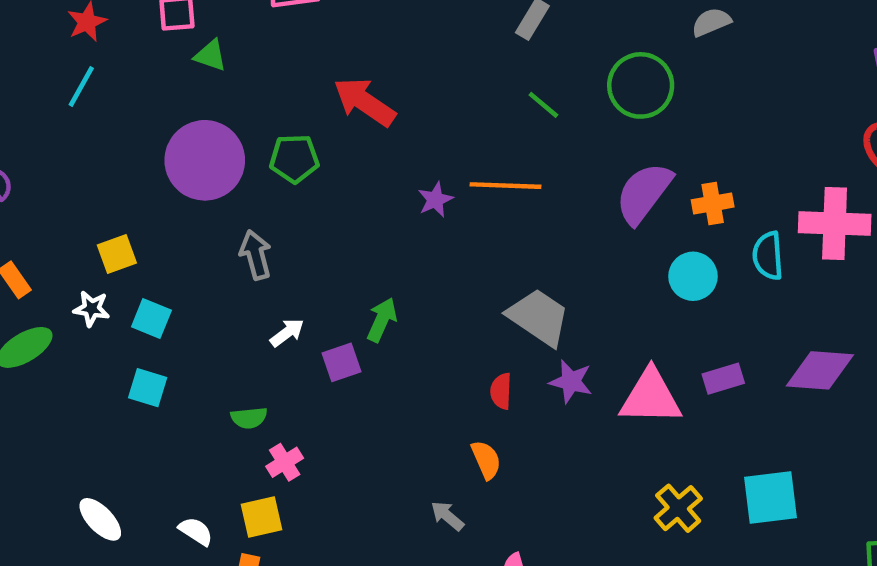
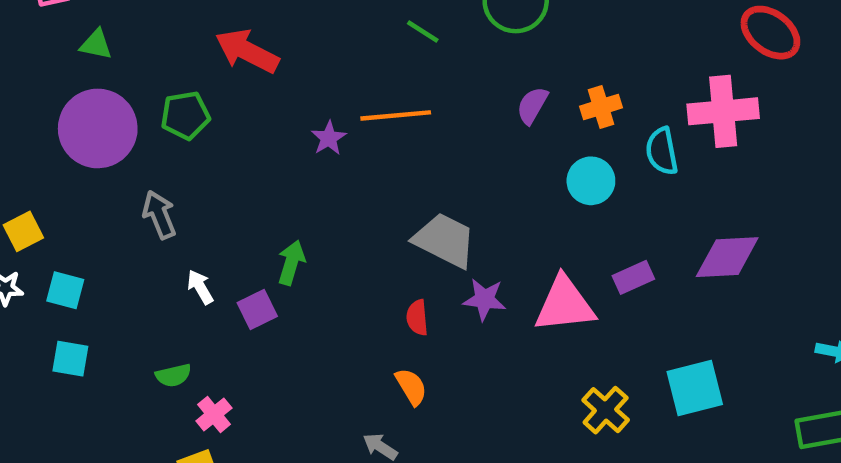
green triangle: (210, 55) -> (96, 44), moved
purple semicircle: (644, 193) -> (532, 105), size x0.6
white arrow: (287, 333) -> (200, 287), turned -76

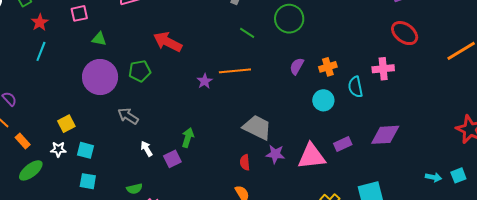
pink cross: (723, 111) -> (383, 69), size x0.7
gray arrow: (159, 215) -> (128, 116), turned -35

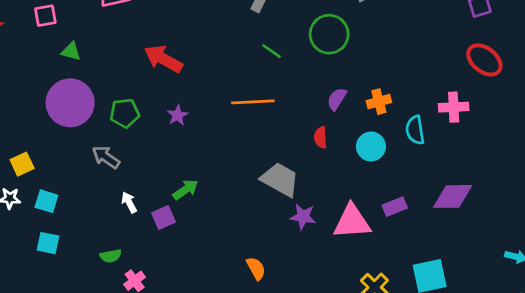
green pentagon: (140, 71) -> (125, 113), moved
purple star: (205, 81) -> (178, 115), moved
green arrow: (188, 138) -> (186, 190), turned 36
red semicircle: (245, 162) -> (321, 137), moved

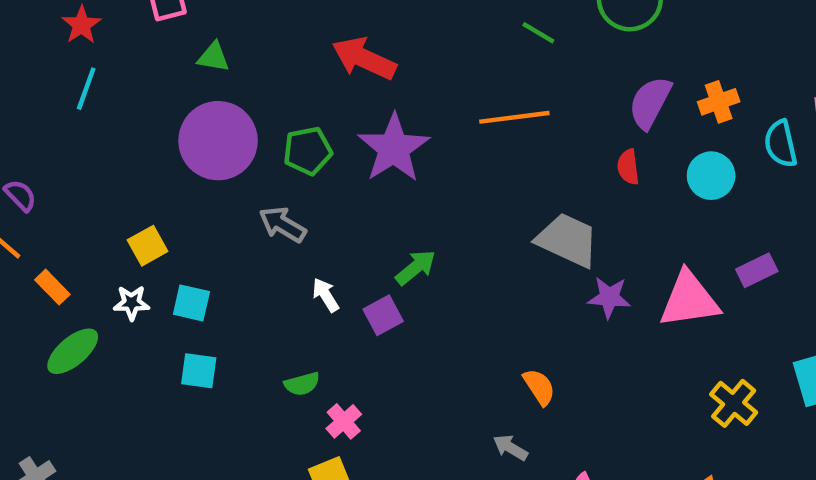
purple semicircle: (337, 99) -> (650, 103), size x1.4
purple star: (178, 115) -> (394, 148), size x2.0

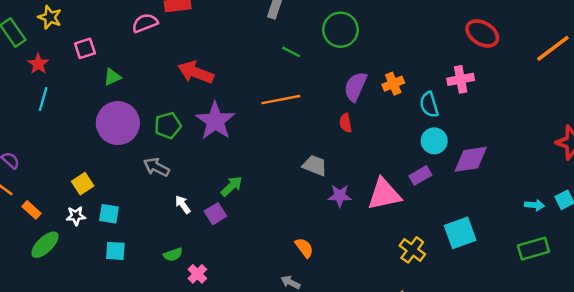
green triangle: (213, 57) -> (112, 77), turned -30
cyan circle: (711, 176) -> (434, 141), moved
gray trapezoid: (568, 240) -> (315, 165), size x0.7

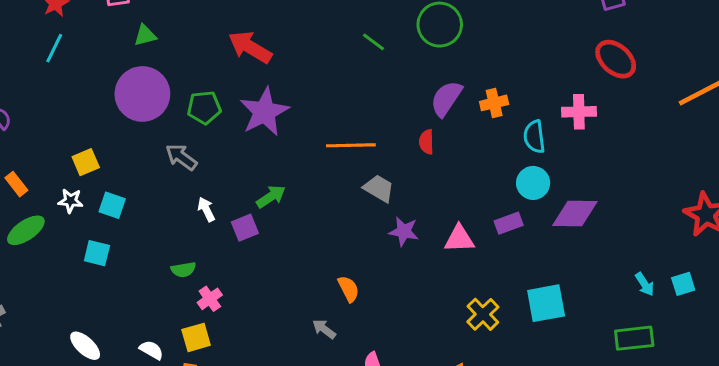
orange line: (281, 100) -> (351, 145), moved
pink triangle: (384, 194) -> (459, 239), size x0.7
cyan arrow: (535, 205) -> (645, 284), turned 42
cyan square: (115, 251) -> (97, 253), moved

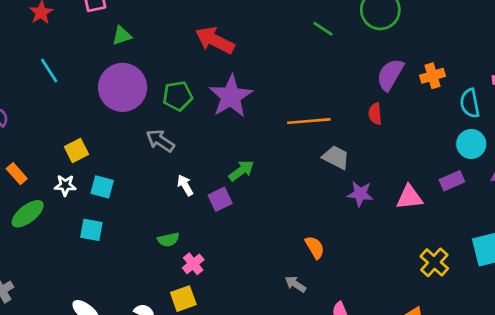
cyan line: (54, 48) -> (49, 71), moved, turned -55

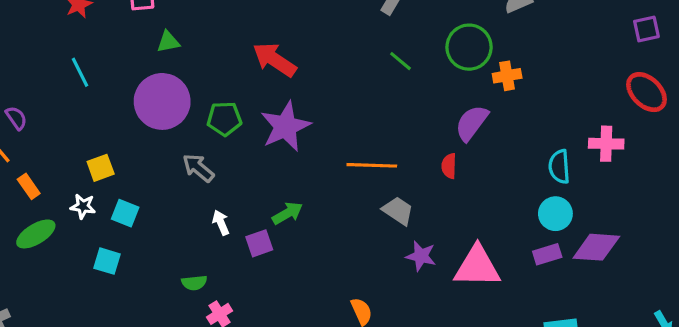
orange cross: (433, 76) -> (507, 76), moved
purple rectangle: (452, 181) -> (547, 254), moved
pink triangle: (409, 197) -> (477, 267), size x1.5

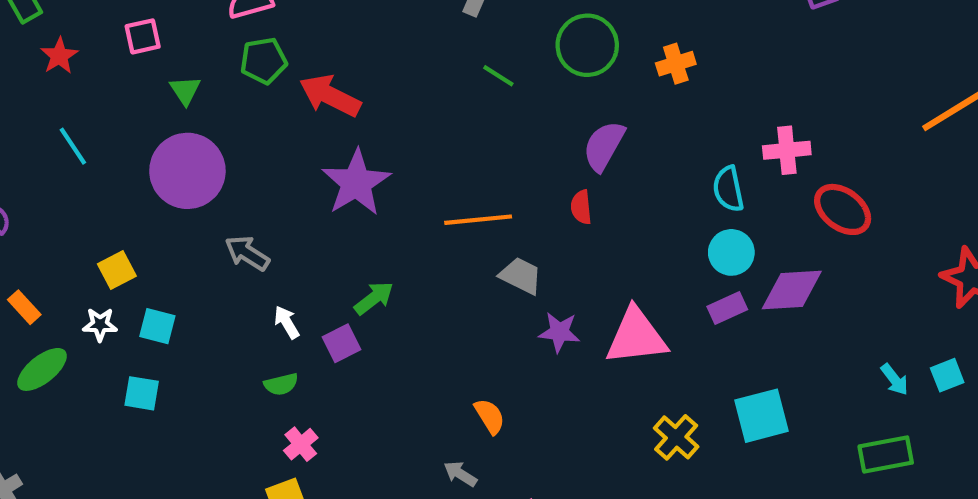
green triangle: (168, 42) -> (185, 90), turned -45
orange cross: (507, 76) -> (676, 64), moved
red ellipse: (647, 92) -> (843, 209), moved
green pentagon: (224, 119) -> (264, 61), moved
green semicircle: (194, 283) -> (281, 384), moved

